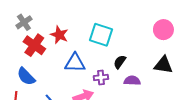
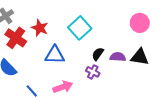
cyan square: (101, 35) -> (80, 28), turned 30
purple cross: (101, 77) -> (93, 72), moved, turned 32
purple semicircle: (132, 81) -> (118, 57), moved

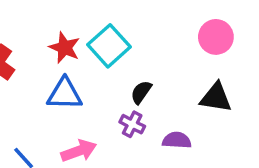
red star: (40, 28) -> (65, 48), moved
purple semicircle: (118, 57) -> (177, 140), moved

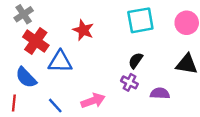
cyan square: (109, 46) -> (140, 20), moved, turned 32
blue triangle: (65, 94) -> (60, 62), moved

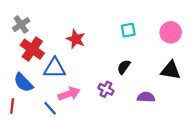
cyan square: (140, 20) -> (128, 30), size x0.6
purple cross: (129, 82) -> (106, 89), moved
pink arrow: (93, 101) -> (69, 94), moved

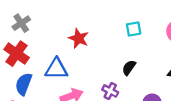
red cross: (32, 49) -> (17, 54), moved
blue semicircle: (23, 83) -> (24, 84), turned 65

